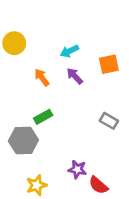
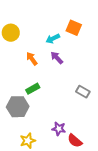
orange square: (109, 64) -> (74, 28), moved, turned 35

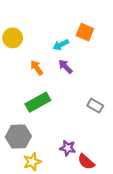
green rectangle: (33, 89) -> (38, 102), size x1.5
gray hexagon: (18, 107) -> (18, 137), moved

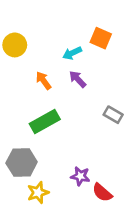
gray rectangle: (95, 106) -> (113, 115), moved

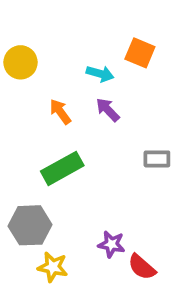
cyan arrow: (72, 53) -> (100, 74), turned -138
gray rectangle: (113, 115) -> (157, 159), turned -30
yellow star: (38, 193) -> (53, 267), turned 30

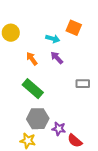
green rectangle: (62, 168) -> (33, 89), turned 70
gray hexagon: (30, 225) -> (38, 119), moved

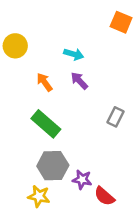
orange square: (74, 28) -> (121, 22), moved
gray rectangle: (83, 84) -> (116, 117), turned -64

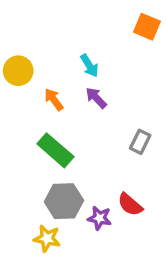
yellow circle: (15, 46) -> (18, 71), moved
cyan arrow: (74, 54) -> (89, 66), turned 42
red semicircle: (104, 196) -> (130, 205), moved

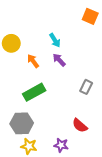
green rectangle: (55, 150) -> (34, 92), turned -70
gray hexagon: (64, 201) -> (22, 123), moved
purple star: (100, 218) -> (61, 145), moved

